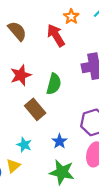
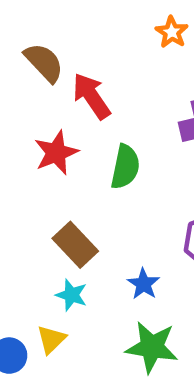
orange star: (71, 17) -> (172, 32), moved
red arrow: (56, 35) -> (91, 96), moved
brown rectangle: (35, 109) -> (75, 245), moved

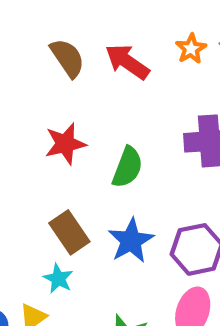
red arrow: (91, 96) -> (127, 62), moved, turned -30
blue star: (144, 284) -> (131, 241), moved, size x1.5

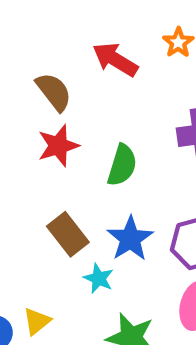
brown semicircle: (67, 58) -> (54, 92), moved
cyan star: (58, 279) -> (99, 278), moved

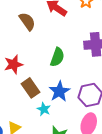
red star: (58, 146) -> (14, 64), moved

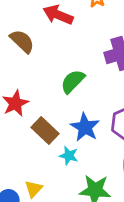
green semicircle: (57, 57) -> (73, 81), turned -144

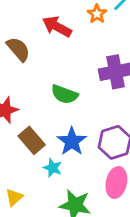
green semicircle: (73, 81) -> (64, 94), turned -120

